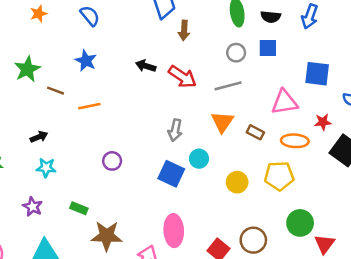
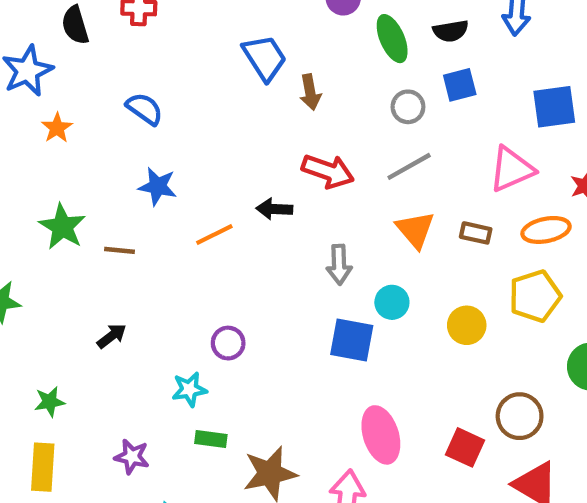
black arrow: (146, 66) -> (274, 209), moved
orange line: (89, 106) -> (214, 235), moved
purple circle: (112, 161) -> (228, 343), moved
cyan star: (46, 168) -> (189, 389), moved

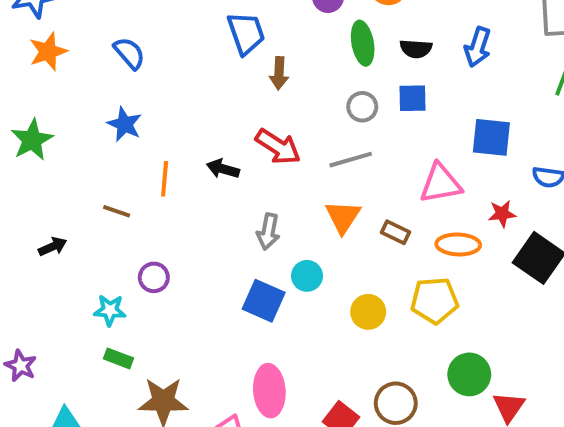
orange star: (57, 128) -> (48, 52), size x1.4
orange line: (214, 235) -> (165, 179), turned -72
brown line: (120, 250) -> (117, 211), moved
purple star: (132, 457) -> (21, 366), moved

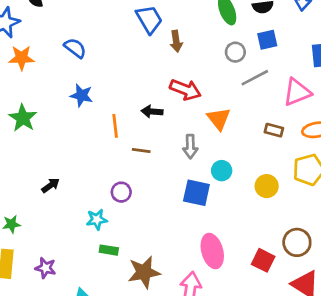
orange star: (48, 52) -> (21, 58), turned 30
gray line: (351, 160) -> (255, 78), moved
brown line: (117, 211) -> (141, 151), moved
orange triangle: (343, 217) -> (219, 119), moved

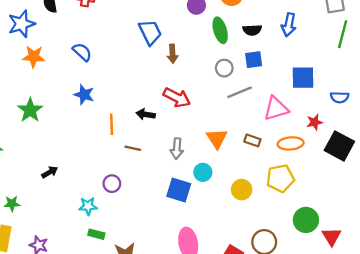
orange triangle: (219, 119) -> (217, 138), moved

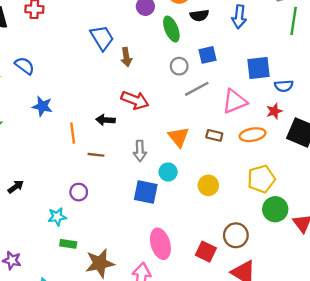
black semicircle: (252, 30) -> (199, 15), moved
blue semicircle: (82, 52) -> (25, 66), moved
blue semicircle: (340, 97) -> (284, 86), moved
yellow pentagon: (280, 178) -> (261, 179), moved

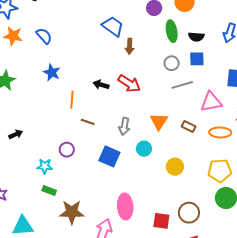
black semicircle: (199, 15) -> (196, 37), moved
blue trapezoid: (102, 38) -> (113, 26), turned -35
black arrow: (105, 120) -> (101, 85), moved
blue square: (146, 192) -> (109, 156), moved
red square: (206, 252) -> (161, 221), turned -30

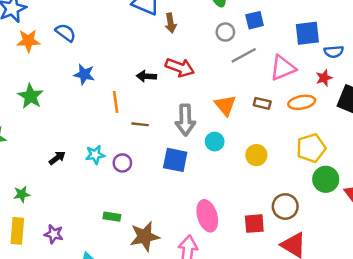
gray arrow: (124, 126) -> (185, 120), size x1.4
cyan star: (45, 166) -> (95, 155), moved

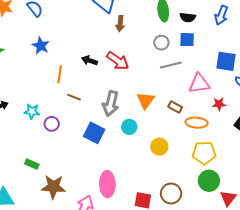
red star: (324, 78) -> (219, 104), moved
orange ellipse: (302, 102) -> (197, 123), moved

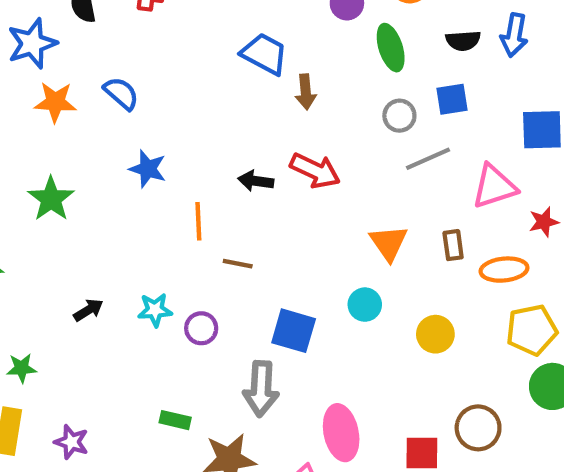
black semicircle: (188, 17) -> (463, 41), moved
gray arrow: (111, 103) -> (261, 389), moved
brown rectangle: (175, 107) -> (453, 245), turned 64

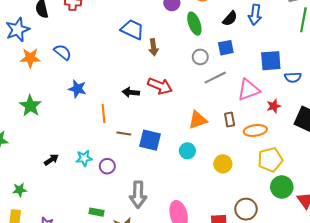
black semicircle: (463, 41) -> (230, 19), turned -42
orange triangle: (389, 243) -> (198, 120), turned 48
blue square: (294, 331) -> (150, 140), moved

